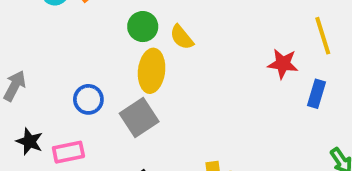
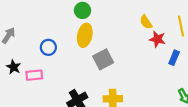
yellow semicircle: (182, 37) -> (146, 22), moved
gray square: (139, 118) -> (103, 59), moved

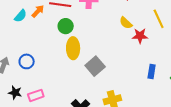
blue circle: (48, 47) -> (27, 61), moved
blue rectangle: (174, 58) -> (152, 71), moved

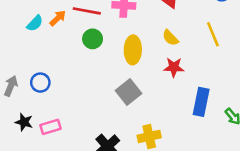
red star: (140, 36) -> (174, 67), moved
yellow ellipse: (73, 48) -> (133, 50), moved
blue rectangle: (152, 71) -> (201, 102), size x1.5

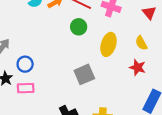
blue circle: (40, 83) -> (25, 64), moved
gray square: (128, 92) -> (84, 74), moved

